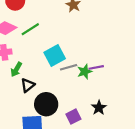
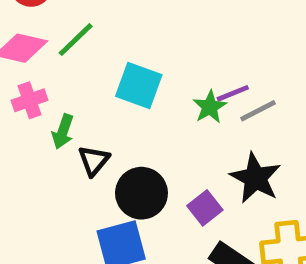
cyan square: (55, 56) -> (139, 85), turned -30
gray line: (69, 67) -> (258, 111), moved
black star: (99, 108) -> (255, 178), size x1.5

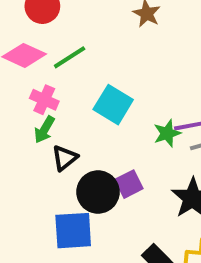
pink cross: (30, 100) -> (44, 100), moved, turned 32
purple square: (205, 208) -> (129, 184), moved

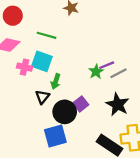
green line: (70, 57) -> (47, 35), moved, turned 60
cyan square: (113, 105) -> (42, 61), moved
green arrow: (44, 130) -> (56, 81), moved

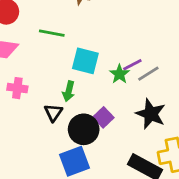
cyan square: (42, 61) -> (85, 61), moved
pink cross: (24, 67) -> (17, 88), moved

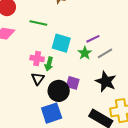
purple line: (132, 65) -> (93, 39), moved
pink cross: (17, 88) -> (37, 58), moved
purple square: (103, 117) -> (73, 83), turned -32

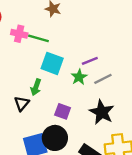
green line: (38, 23) -> (38, 38), moved
pink cross: (37, 58) -> (19, 34), moved
black circle: (59, 91) -> (55, 138), moved

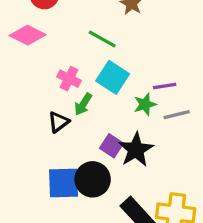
pink cross: (19, 34) -> (69, 79), moved
black star: (102, 112) -> (136, 150), moved

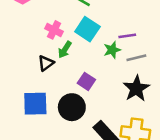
black star: (136, 150) -> (136, 89), moved
blue square: (64, 183) -> (35, 104), moved

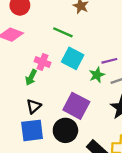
green arrow: (65, 50) -> (31, 77), moved
black triangle: (46, 63) -> (34, 106), moved
purple square: (86, 81) -> (76, 106), size x1.6

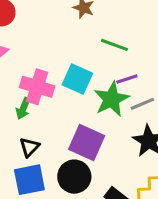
green line: (63, 32) -> (115, 45), moved
pink cross: (42, 62) -> (37, 87), size x1.5
green star: (97, 75) -> (111, 99), size x1.6

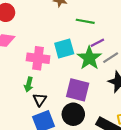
cyan square: (77, 79) -> (64, 48), turned -30
green arrow: (23, 108) -> (29, 84), moved

